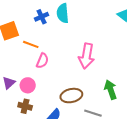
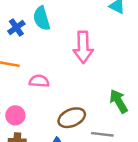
pink arrow: (86, 56) -> (83, 47), moved
pink semicircle: (42, 61) -> (39, 81), moved, turned -98

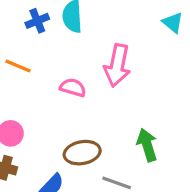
pink semicircle: (39, 81) -> (73, 88), moved

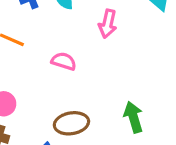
pink arrow: (117, 65) -> (108, 24), moved, size x0.7

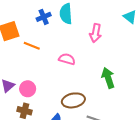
green arrow: (133, 117) -> (108, 78), moved

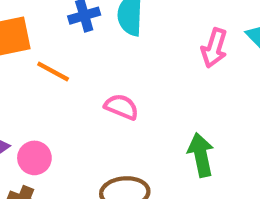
pink arrow: (96, 33) -> (214, 48), moved

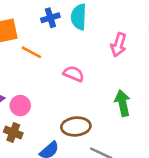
pink arrow: (214, 48) -> (119, 45), moved

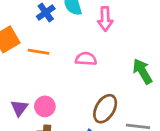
pink arrow: (119, 45) -> (105, 19), moved
brown ellipse: (76, 126) -> (105, 109), turned -36

